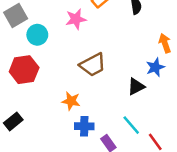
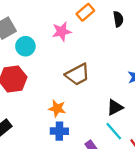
black triangle: (136, 87) -> (115, 107), moved
blue cross: (84, 126) -> (59, 131), moved

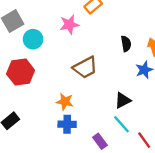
black semicircle: (118, 19) -> (126, 44), moved

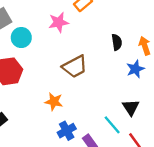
black triangle: (123, 100) -> (131, 107), moved, turned -36
blue cross: (67, 124) -> (67, 131), moved, turned -30

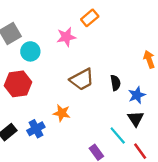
black semicircle: (117, 42) -> (115, 83), moved
blue star: (135, 69) -> (137, 95), moved
blue cross: (67, 131) -> (36, 129), moved

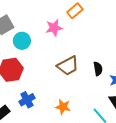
orange star: (62, 113) -> (63, 107), moved
blue cross: (36, 129) -> (27, 100), moved

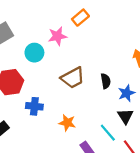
cyan circle: (22, 41) -> (34, 53), moved
blue cross: (27, 100) -> (34, 106), moved, turned 35

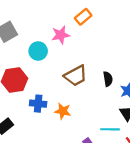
orange star: (67, 123) -> (63, 111), moved
cyan line: (108, 133) -> (110, 129), turned -48

